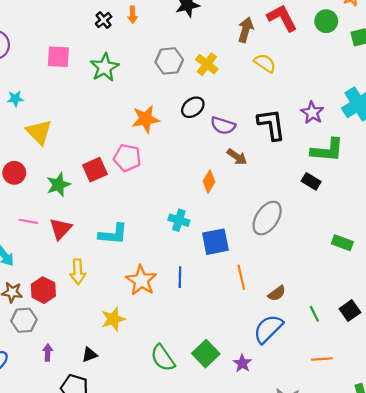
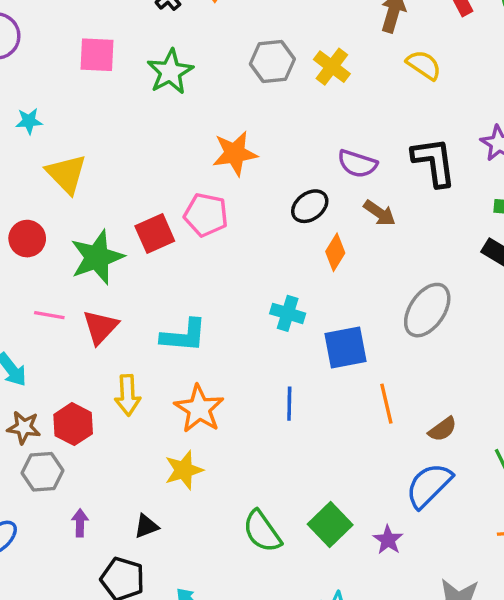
black ellipse: (193, 107) -> (310, 206), moved
green star: (58, 185) -> (97, 257), size x1.4
orange star: (141, 280) -> (199, 409), moved

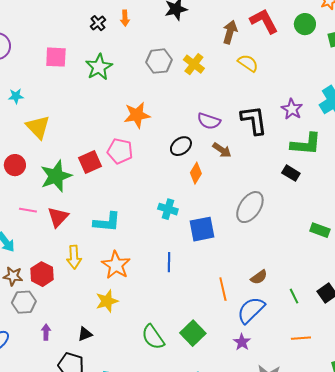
orange line: (386, 404) -> (223, 289), moved
purple star: (388, 540) -> (242, 342), moved

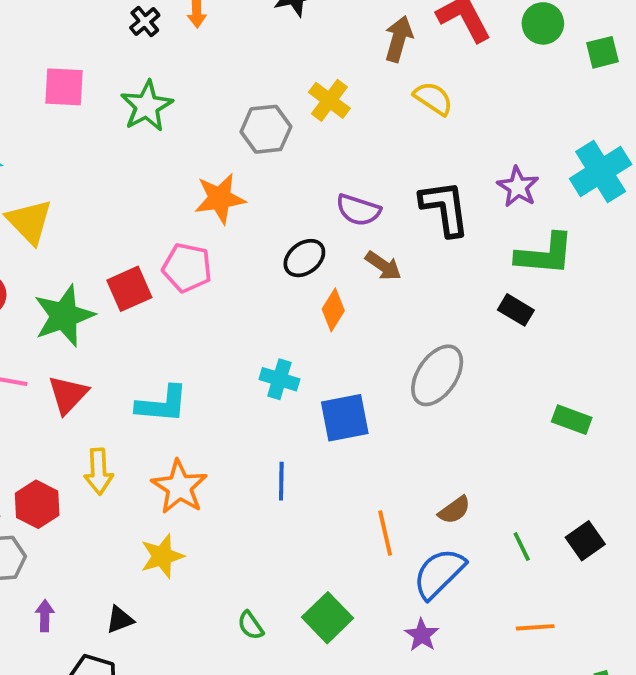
gray hexagon: (159, 61) -> (266, 129), moved
green semicircle: (153, 337) -> (251, 625), size x0.6

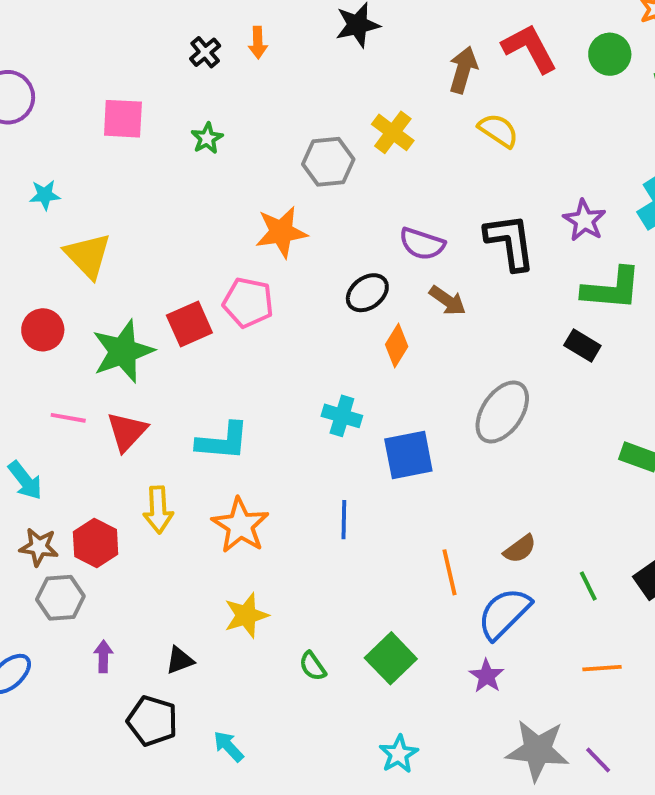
green star: (147, 106) -> (207, 138), size x0.6
yellow star: (162, 556) -> (246, 615), moved

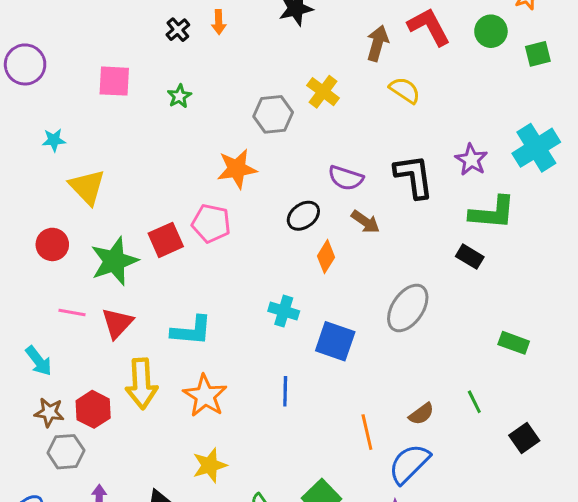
blue square: (408, 455) -> (335, 341), turned 30
yellow arrow: (158, 510) -> (142, 384), size x1.4
green line: (588, 586) -> (474, 402), moved

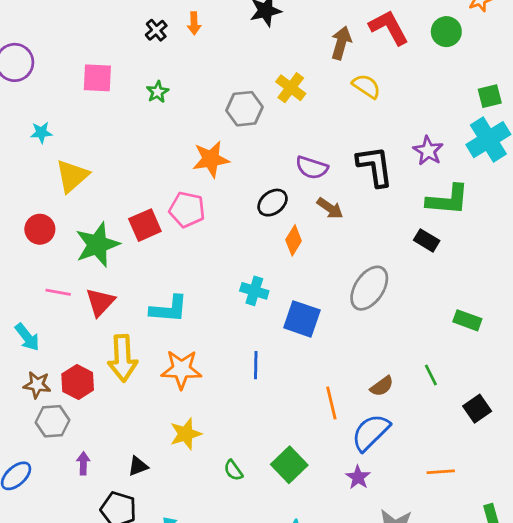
green square: (538, 54) -> (490, 96), moved
yellow triangle: (87, 187) -> (72, 176), turned 33
orange star: (205, 396) -> (181, 369), turned -30

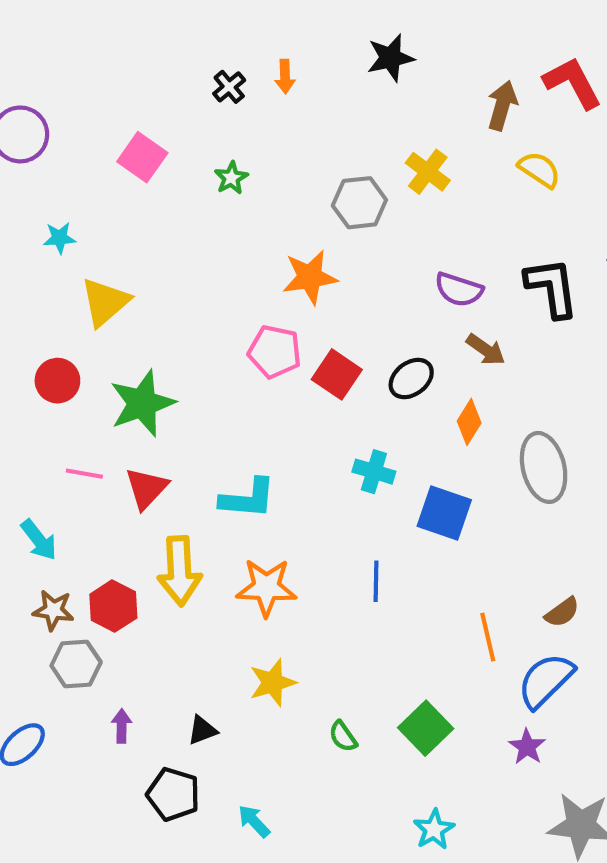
pink square: (97, 78) -> (142, 157), turned 32
black ellipse: (273, 203) -> (411, 379), moved
red square: (145, 225) -> (337, 374), moved, turned -32
orange diamond: (294, 240) -> (469, 422), moved
gray ellipse: (369, 288) -> (544, 467), turned -48

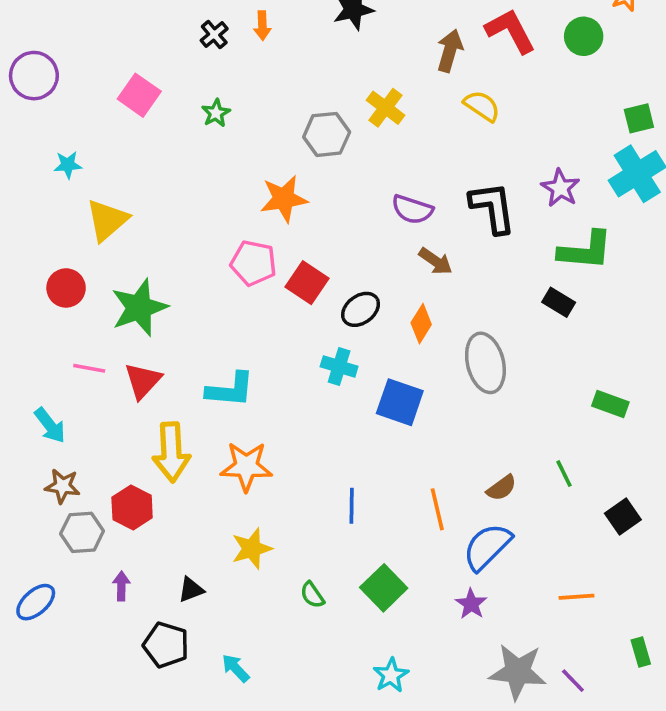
black ellipse: (411, 379) -> (361, 309), moved
blue line: (376, 581) -> (352, 506), moved
red hexagon: (113, 606) -> (132, 507), moved

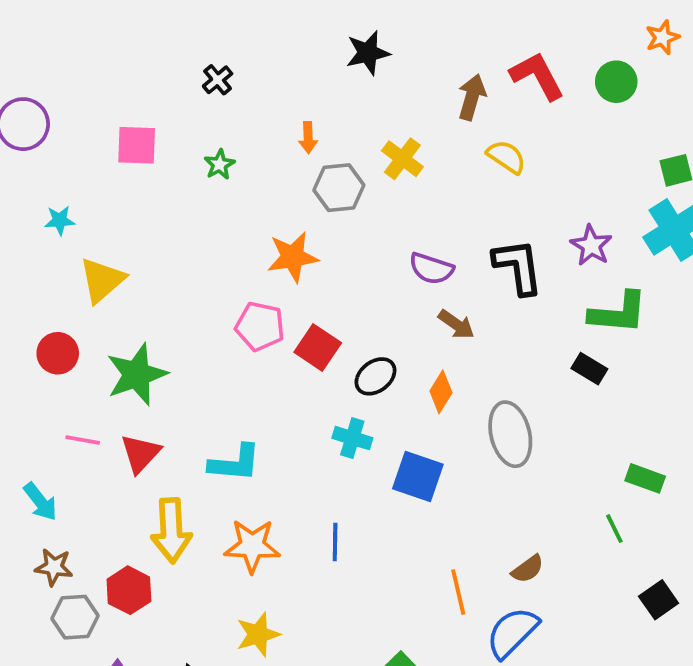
orange arrow: (262, 26) -> (308, 138), moved
pink square: (139, 95) -> (137, 145), turned -33
green line: (564, 474) -> (614, 529), moved
blue line: (352, 506) -> (335, 542), moved

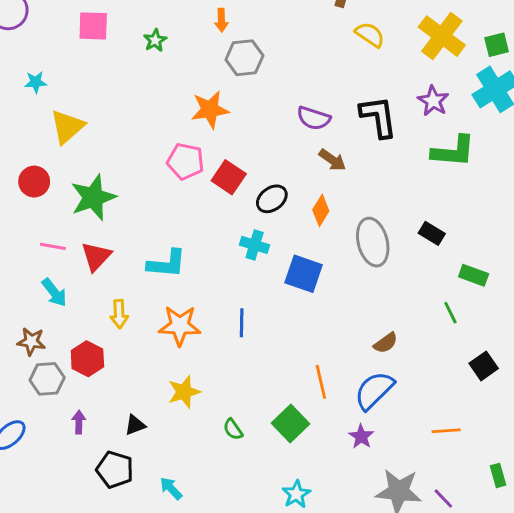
yellow cross: (402, 159) -> (442, 36), moved, size x1.5
black rectangle: (589, 369) -> (432, 233), moved
cyan arrow: (40, 502) -> (54, 292), moved
yellow arrow: (171, 530) -> (119, 314), size x0.6
orange line: (458, 592) -> (321, 382), moved

